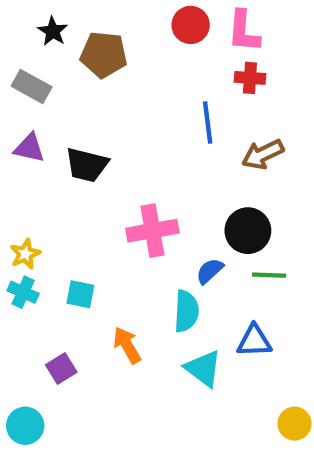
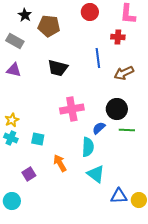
pink L-shape: (244, 31) -> (128, 14), moved
black trapezoid: (87, 165) -> (58, 68), moved
blue triangle: (254, 341) -> (119, 196), moved

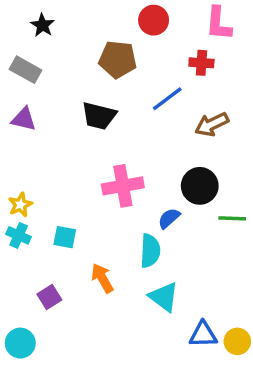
brown pentagon: (49, 26) -> (118, 59), moved
blue line: (98, 58) -> (167, 99), turned 60
green line: (127, 130) -> (232, 218), moved

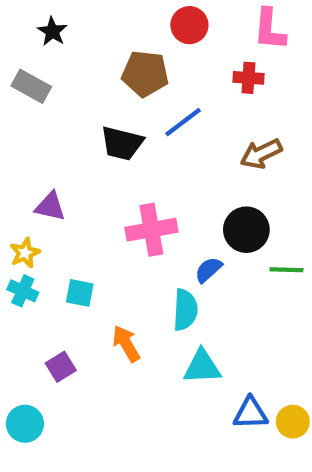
blue line: (167, 99) -> (183, 122), moved
purple triangle: (24, 119) -> (50, 206), moved
cyan triangle: (164, 297) -> (202, 367), turned -40

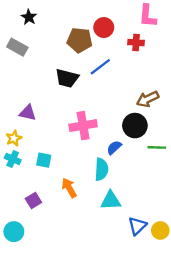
red circle: (189, 25) -> (104, 28), moved
brown arrow: (261, 154) -> (148, 99), moved
blue triangle: (251, 413) -> (137, 226), turned -42

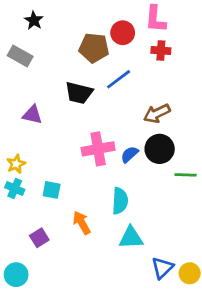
pink L-shape: (148, 16) -> (155, 19), moved
brown arrow: (148, 99) -> (157, 113), moved
purple triangle: (28, 113) -> (32, 115), moved
blue semicircle: (114, 147) -> (129, 154), moved

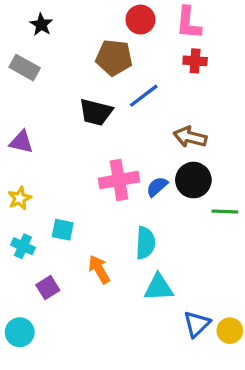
red circle: (123, 33) -> (140, 20), moved
brown arrow: (157, 113) -> (190, 137), turned 40
purple triangle: (32, 115) -> (21, 142), moved
cyan cross: (15, 189) -> (23, 246), moved

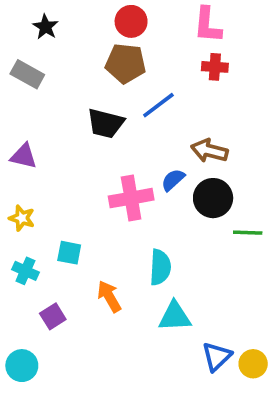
red circle: (140, 20) -> (131, 21), moved
blue semicircle: (157, 187) -> (173, 180), moved
yellow star: (20, 198) -> (22, 218), turned -30

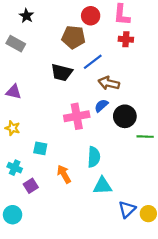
red circle: (131, 21) -> (91, 16), moved
brown arrow: (209, 151) -> (109, 83), moved
cyan cross: (25, 271) -> (15, 168), moved

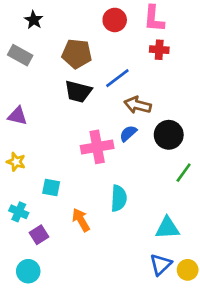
brown pentagon: (73, 37) -> (77, 54), moved
black circle: (125, 116) -> (169, 135), moved
green line: (145, 137) -> (184, 173), turned -56
cyan triangle: (102, 186) -> (167, 228), moved
cyan circle: (13, 215) -> (28, 271), moved

